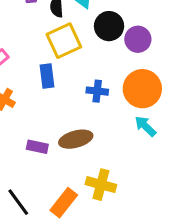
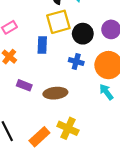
black circle: (109, 26) -> (83, 34), moved
purple rectangle: (37, 147) -> (24, 85), moved

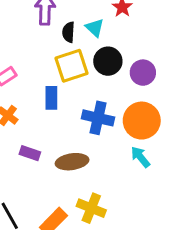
black circle: (83, 34) -> (108, 61), moved
blue cross: (76, 62) -> (98, 118), size x1.5

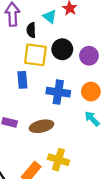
cyan triangle: (95, 28) -> (50, 17), moved
yellow square: (72, 66) -> (35, 55), turned 30
orange circle: (142, 121) -> (91, 92), size x0.7

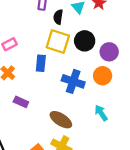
orange circle: (91, 92) -> (103, 76), moved
brown ellipse: (41, 126) -> (61, 120), moved, turned 35

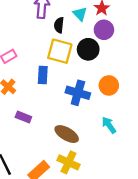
purple circle: (109, 52) -> (104, 30), moved

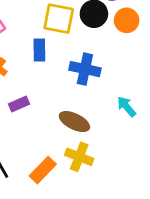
orange circle: (109, 85) -> (127, 20), moved
purple rectangle: (23, 117) -> (19, 104), turned -42

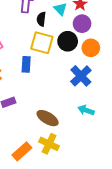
blue cross: (85, 69) -> (81, 76), moved, turned 30
cyan arrow: (126, 107) -> (86, 110), turned -35

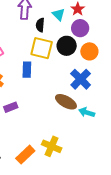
brown ellipse: (48, 118) -> (66, 102), moved

